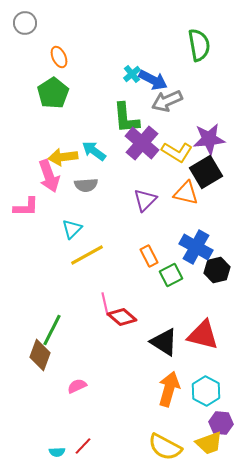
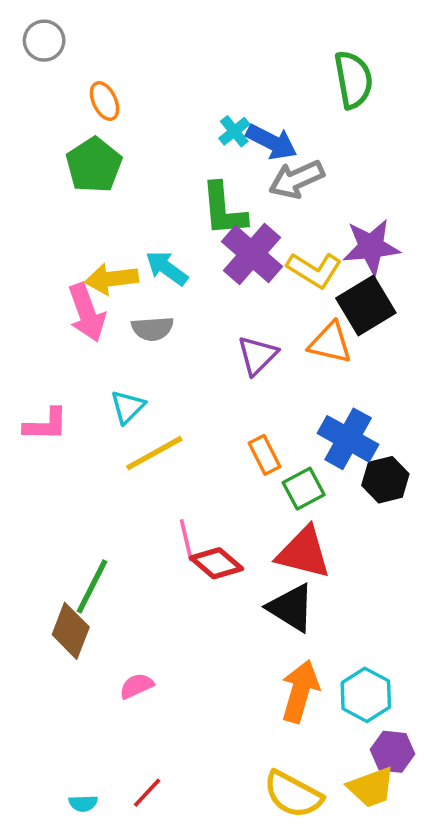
pink L-shape: (26, 207) -> (46, 425), moved
red triangle: (203, 335) -> (304, 553), moved
cyan semicircle: (57, 452) -> (83, 803), moved

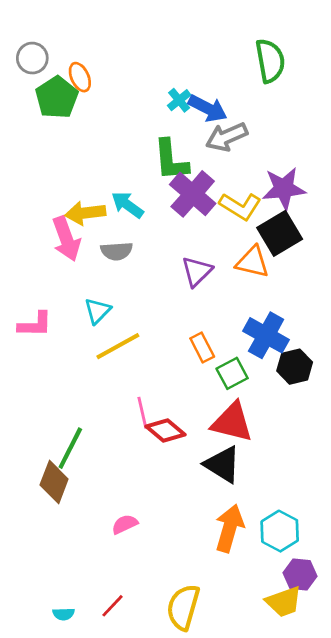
gray circle: (44, 41) -> (32, 58), moved
green pentagon: (94, 165) -> (57, 97), moved
pink semicircle: (136, 686) -> (125, 524), moved
yellow semicircle: (293, 794) -> (183, 607), moved, turned 78

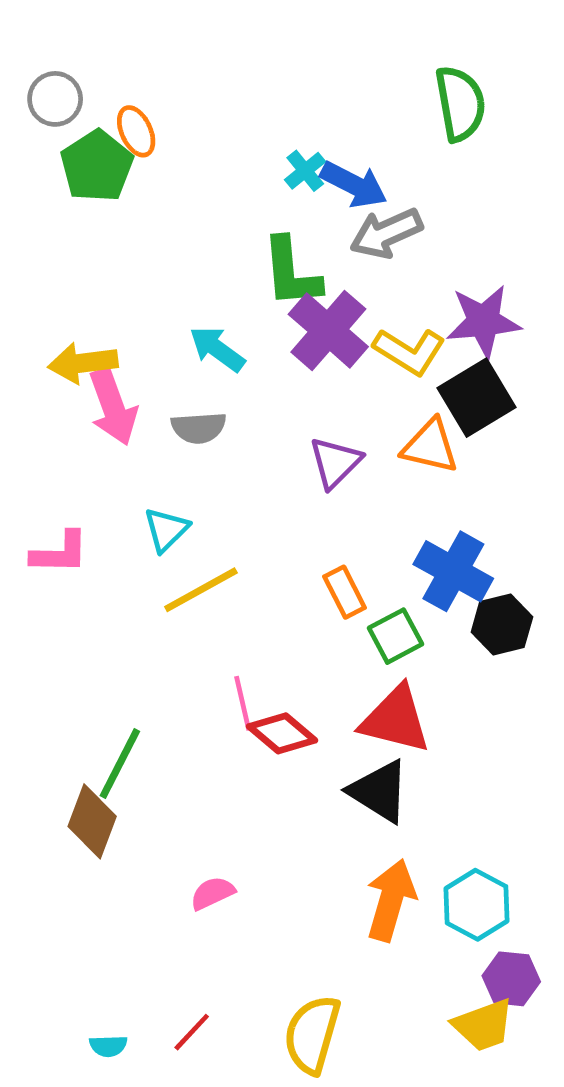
yellow arrow: (85, 213) -> (83, 363), moved

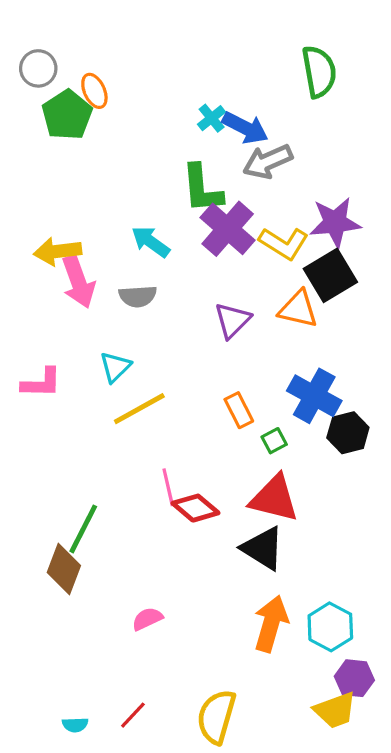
green square: (395, 636) -> (274, 441), size x0.7

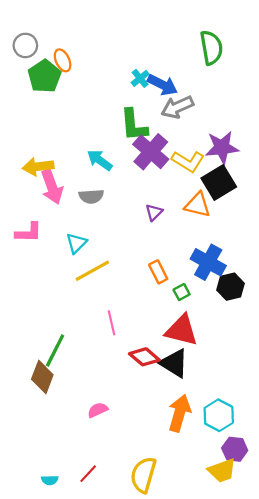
purple triangle: (232, 320) -> (154, 212), size x0.7
pink L-shape: (41, 383) -> (29, 232), moved
red diamond: (196, 508) -> (144, 357), moved

